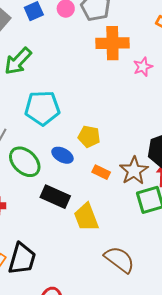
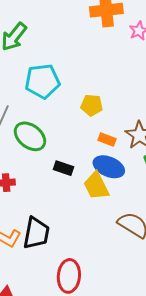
blue ellipse: (62, 155) -> (109, 167), moved, size x1.4
black rectangle: (55, 197) -> (64, 168), size x0.7

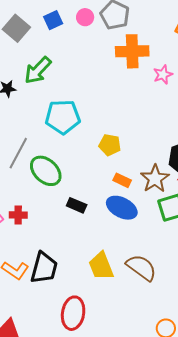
yellow trapezoid: (96, 186) -> (101, 266), moved

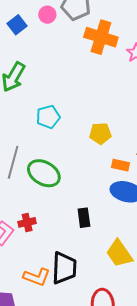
orange cross: (132, 51) -> (101, 37), turned 32
cyan pentagon: (63, 117) -> (48, 117), size x0.7
black rectangle: (77, 205) -> (84, 218), moved, turned 72

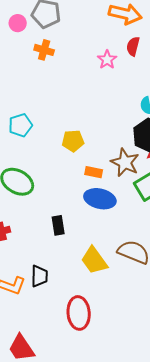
orange cross: (101, 37) -> (44, 50), moved, size x0.6
black trapezoid: (64, 268) -> (39, 276), size x0.7

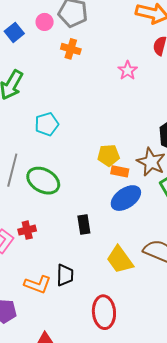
pink star: (107, 60) -> (128, 70), moved
yellow pentagon: (73, 141) -> (108, 155), moved
blue ellipse: (100, 199) -> (126, 198), turned -48

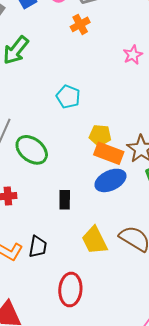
orange cross: (71, 49) -> (80, 24), turned 36
cyan pentagon: (47, 124) -> (68, 97), moved, turned 30
orange rectangle: (120, 171) -> (109, 153), size x1.6

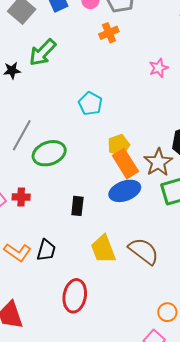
yellow pentagon: (100, 135) -> (119, 145), turned -30
green ellipse: (32, 150) -> (49, 153), turned -64
orange rectangle: (109, 153) -> (125, 164), turned 32

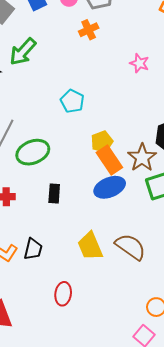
pink star: (159, 68) -> (139, 63), turned -30
black rectangle: (77, 206) -> (54, 194), moved
red ellipse: (75, 296) -> (63, 294), size x0.7

